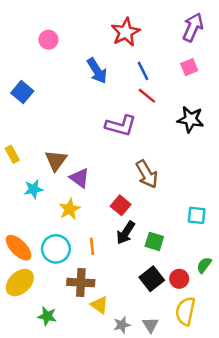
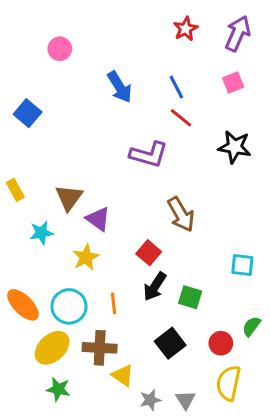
red star: (126, 32) -> (186, 29), moved, size x0.7
black square: (152, 279) -> (170, 343), moved
yellow ellipse: (20, 283) -> (52, 348), moved

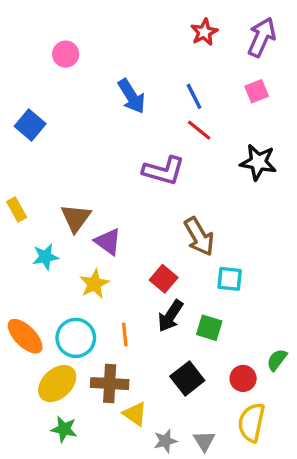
cyan square: (242, 265) -> (230, 279), moved

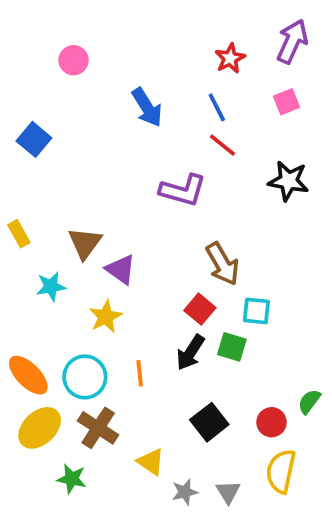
red star: (204, 32) -> (230, 58), moved
red square: (164, 279) -> (200, 309), moved
green square: (209, 328) -> (232, 347), moved
yellow ellipse: (57, 384) -> (40, 428), moved
brown cross: (110, 384) -> (98, 428), moved, turned 30

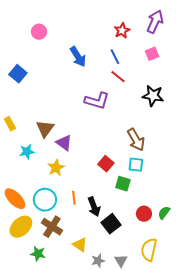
brown arrow: (222, 264) -> (136, 140), moved
black arrow: (190, 352) -> (94, 207), moved, turned -54
red circle: (272, 422) -> (144, 214), moved

